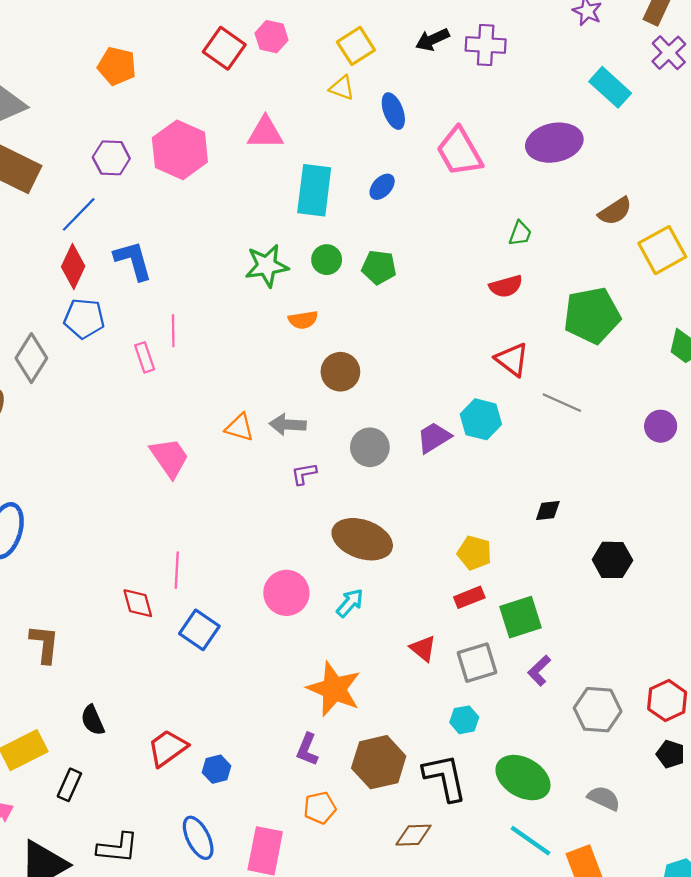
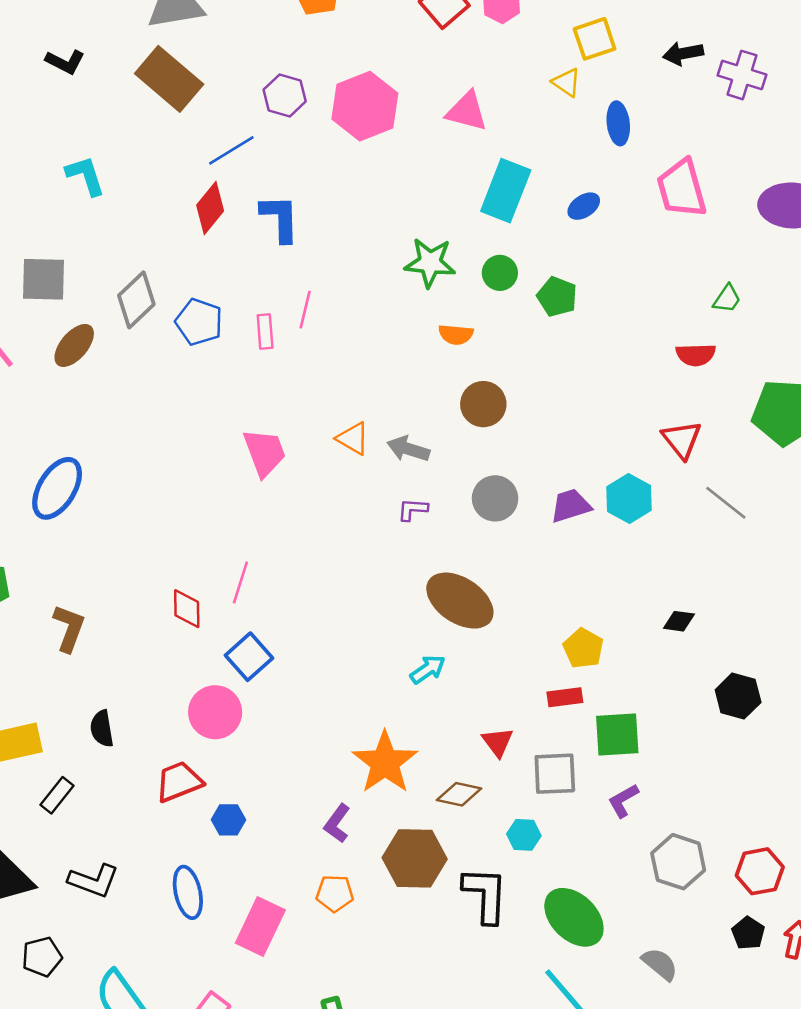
blue pentagon: (84, 318) -> (199, 322), moved
pink circle: (286, 593) -> (215, 712), moved
brown diamond: (413, 835) -> (459, 794), moved

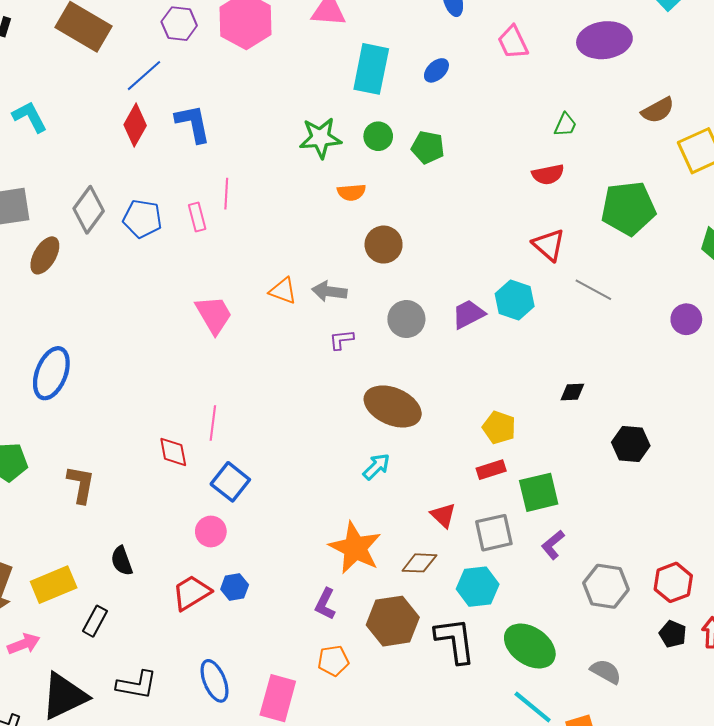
pink trapezoid: (682, 188) -> (513, 42), size x0.7
pink circle: (215, 712) -> (211, 531), size x0.7
blue hexagon: (229, 820) -> (235, 587), moved
cyan hexagon: (524, 835) -> (478, 587), size x1.5

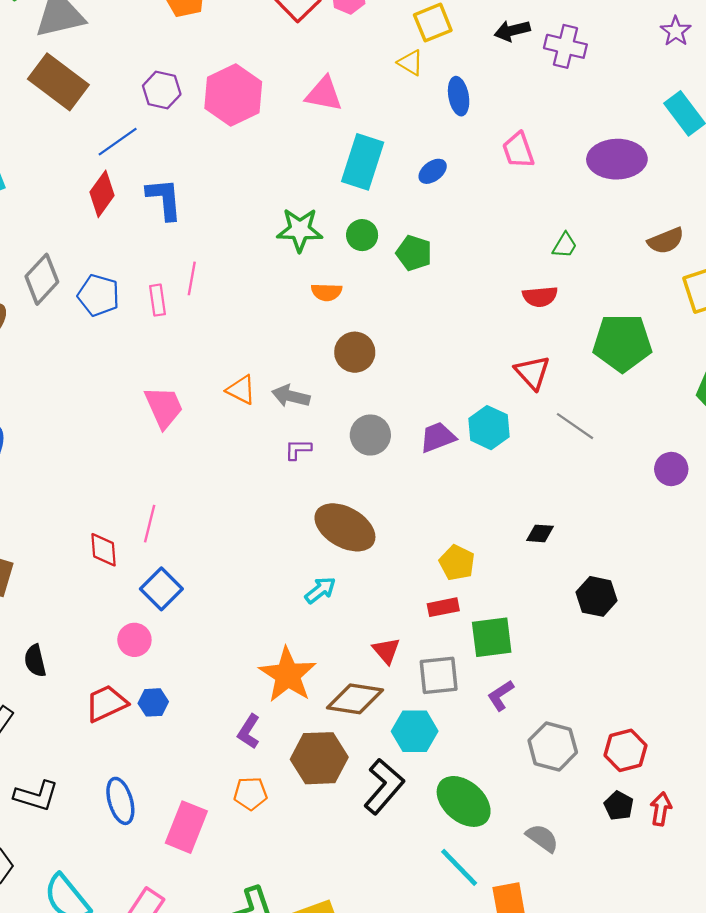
brown diamond: (419, 563) -> (355, 699), size x1.4
black L-shape: (455, 640) -> (384, 786), turned 42

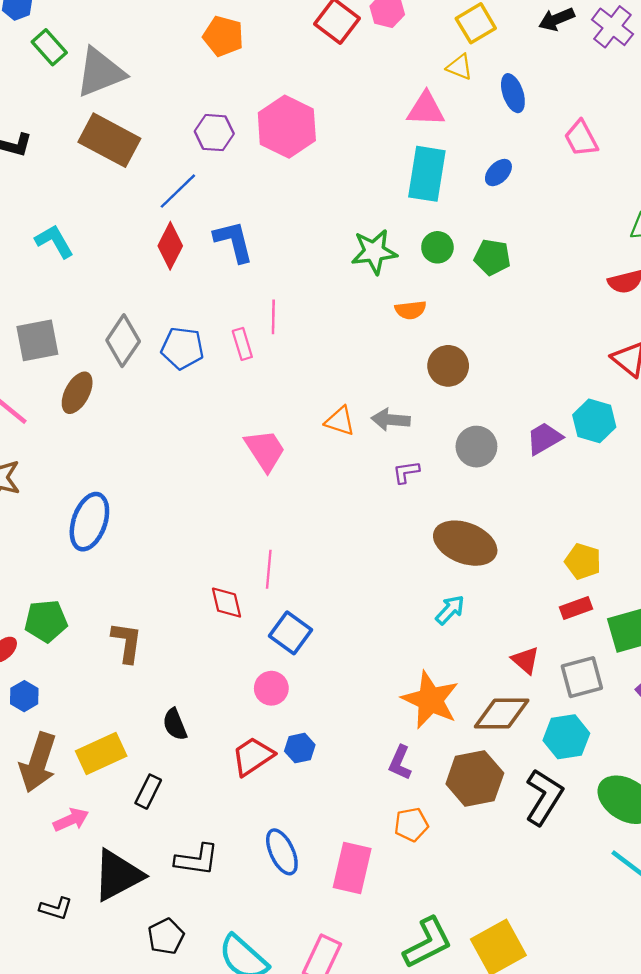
purple cross: (565, 46) -> (612, 27), turned 33
pink triangle: (324, 94) -> (426, 109), moved

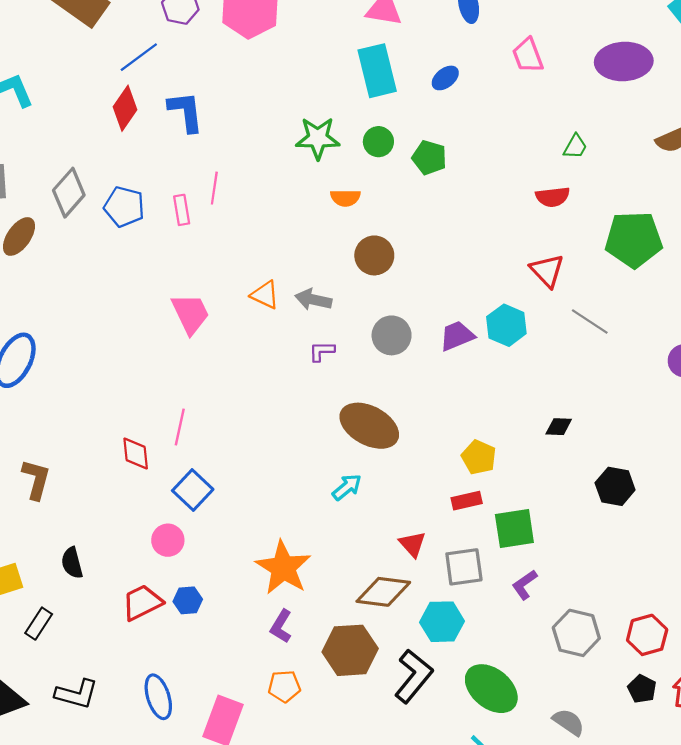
cyan rectangle: (427, 174) -> (377, 71), turned -30
orange star: (430, 700) -> (283, 568), moved

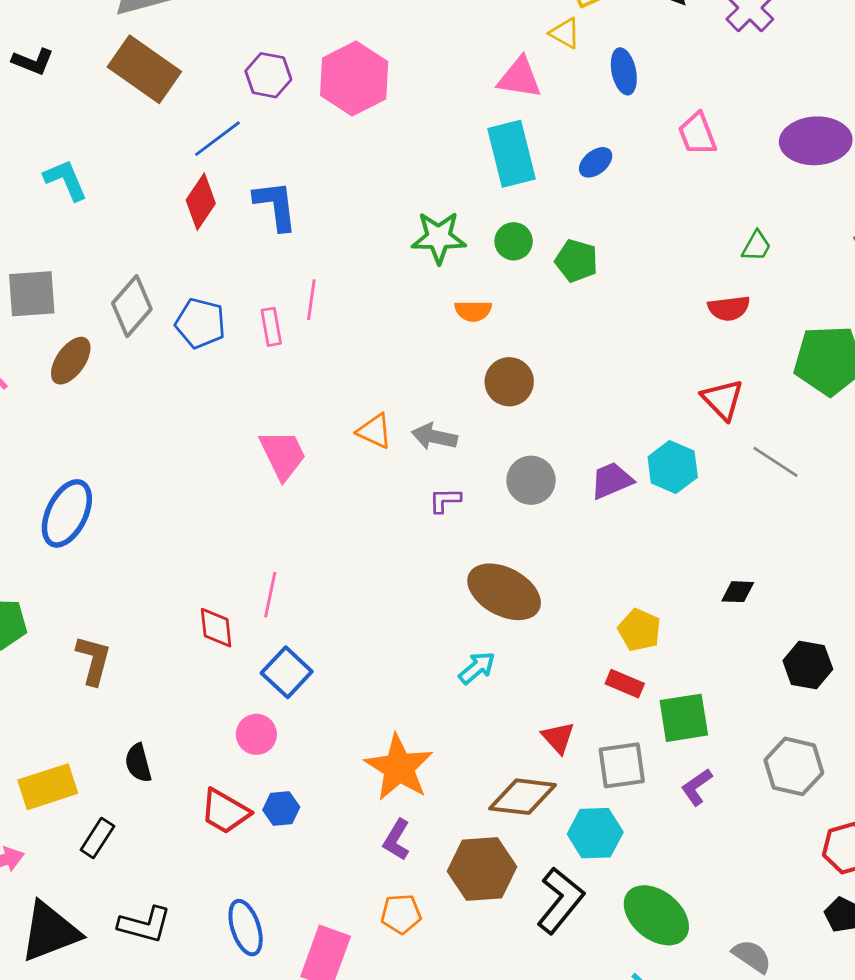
red rectangle: (467, 501) -> (625, 684), turned 36
red trapezoid: (142, 603) -> (225, 811), turned -123
gray hexagon: (576, 633) -> (794, 766), moved

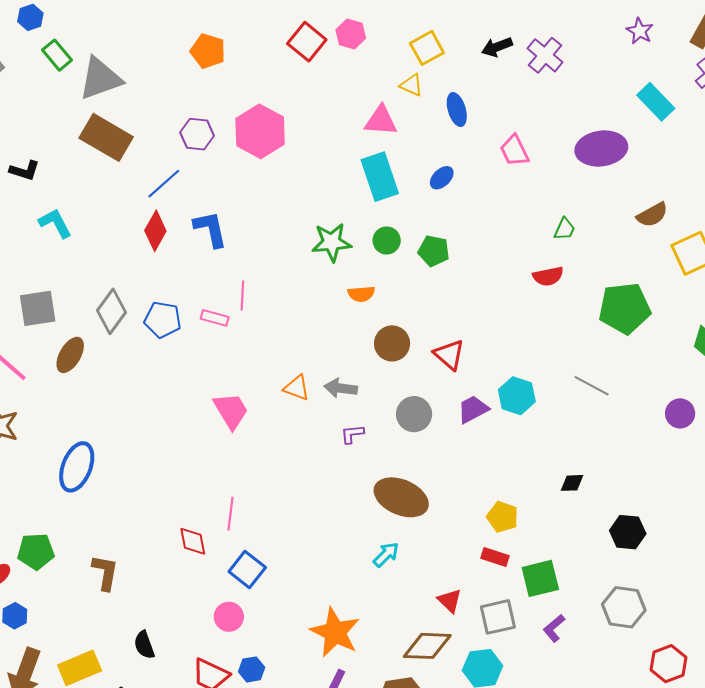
black L-shape: (33, 61) -> (25, 171), moved
pink rectangle: (271, 327) -> (215, 318), turned -60
red triangle: (722, 399) -> (449, 355), moved

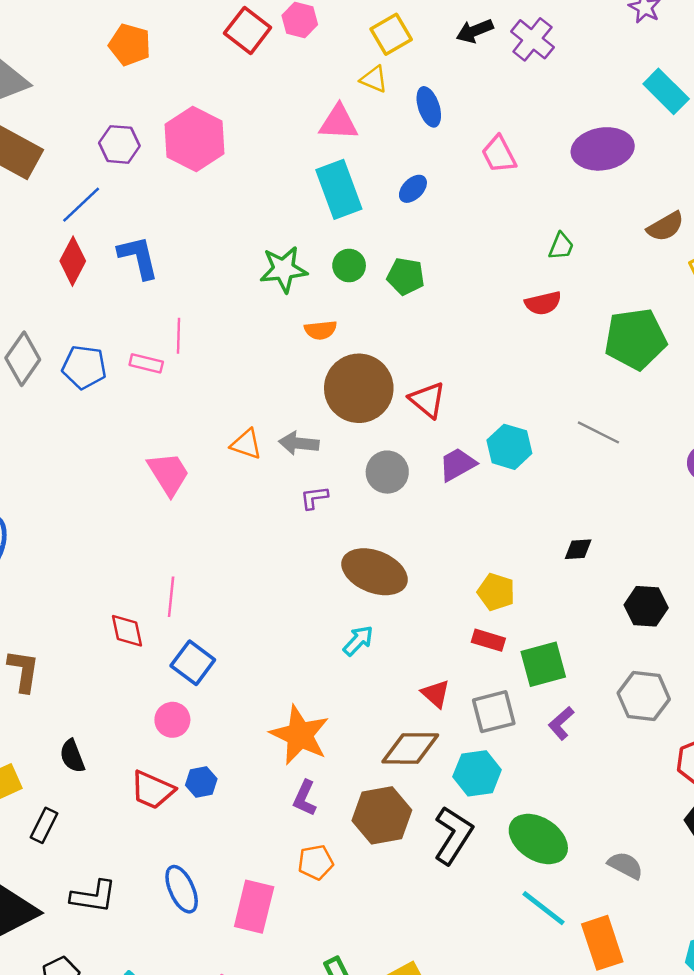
brown circle: (392, 343) -> (359, 388), size x1.6

